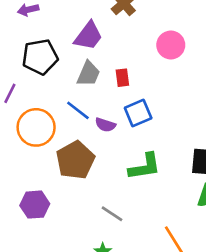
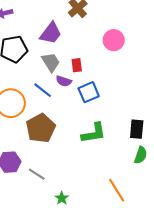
gray trapezoid: (88, 74) -> (51, 62), turned -55
purple semicircle: (105, 125) -> (64, 81), moved
gray line: (112, 214) -> (37, 174), moved

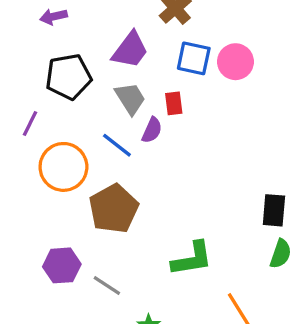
purple semicircle: (64, 81) -> (152, 130), turned -84
blue square: (89, 92) -> (194, 58), moved, turned 35
green L-shape: (94, 133) -> (192, 259), moved

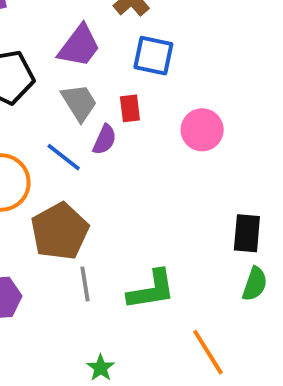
pink circle: (235, 62) -> (202, 130), moved
gray line: (107, 286) -> (85, 284), moved, turned 48

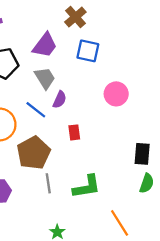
red rectangle: (130, 108) -> (74, 132), moved

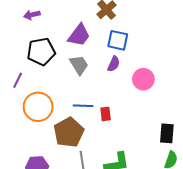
purple semicircle: (60, 100) -> (114, 64), moved
blue line: (36, 110) -> (83, 106), moved, turned -36

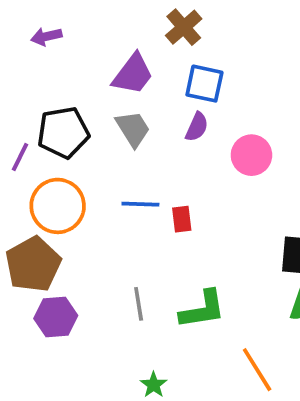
black pentagon: (41, 52) -> (63, 133), moved
brown pentagon: (69, 132) -> (33, 264), moved

